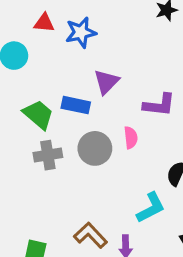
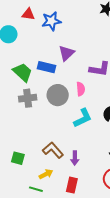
cyan L-shape: (151, 208) -> (83, 118), moved

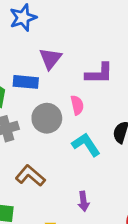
cyan L-shape: (83, 118) -> (86, 145), turned -90
brown L-shape: (53, 150) -> (30, 176), moved

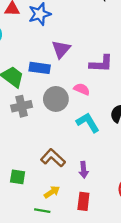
pink semicircle: (77, 105) -> (82, 89), turned -56
brown L-shape: (30, 176) -> (53, 158), moved

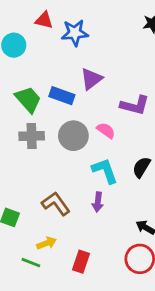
purple arrow: (84, 170) -> (98, 202), moved

